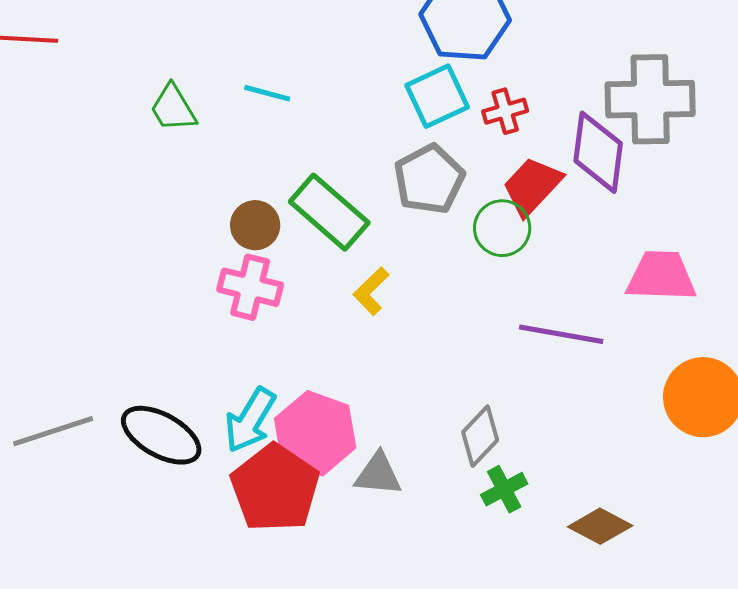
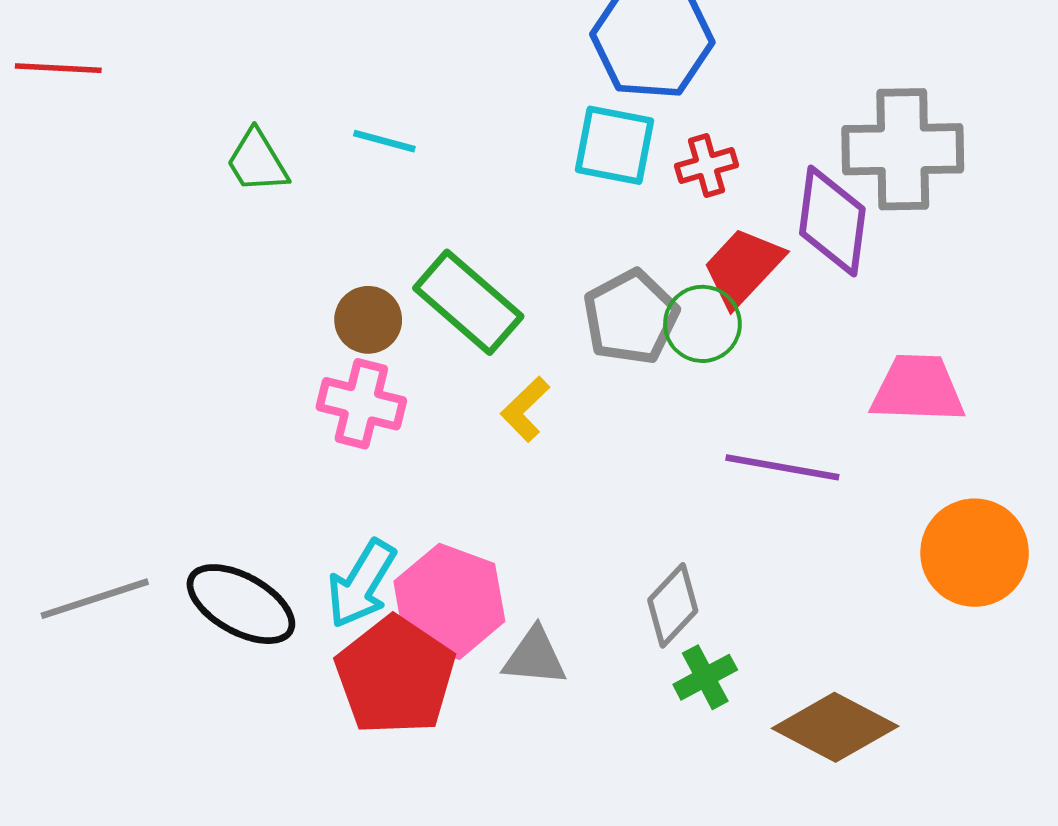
cyan square: (437, 96) -> (614, 145), turned 36
gray pentagon: (429, 179) -> (631, 317), moved
brown diamond: (600, 526) -> (835, 727), size x1.4

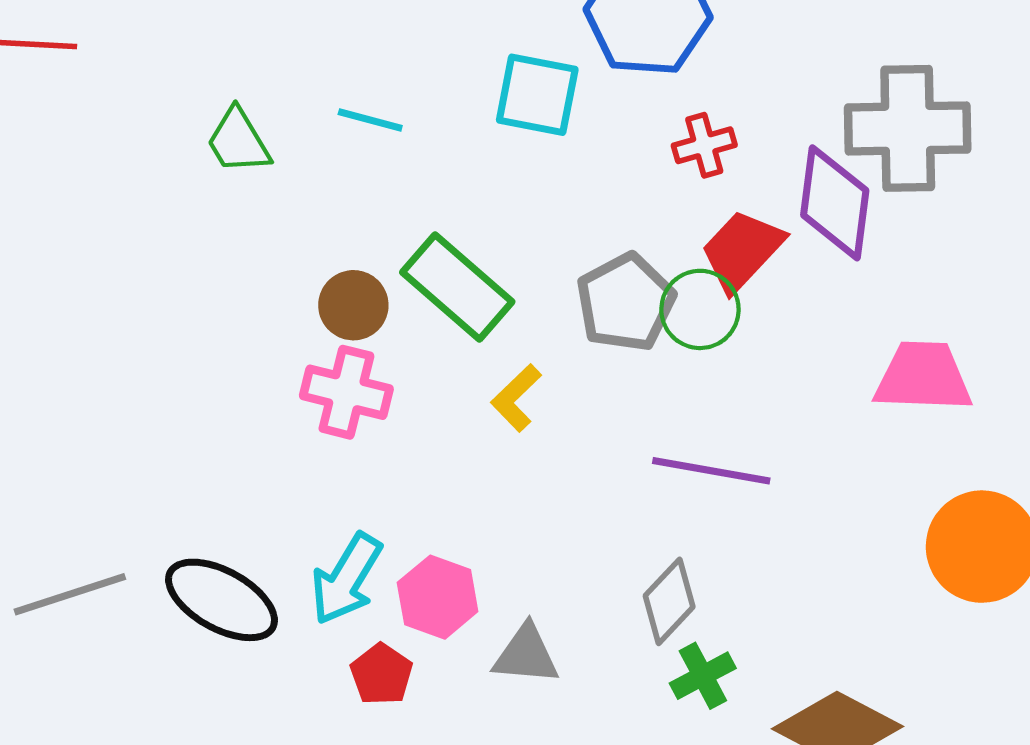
cyan square: (614, 145) -> (537, 95), moved
purple line: (782, 467) -> (711, 471), moved
pink hexagon: (449, 601) -> (438, 597), size x0.7
red pentagon: (395, 676) -> (381, 674), size x0.5

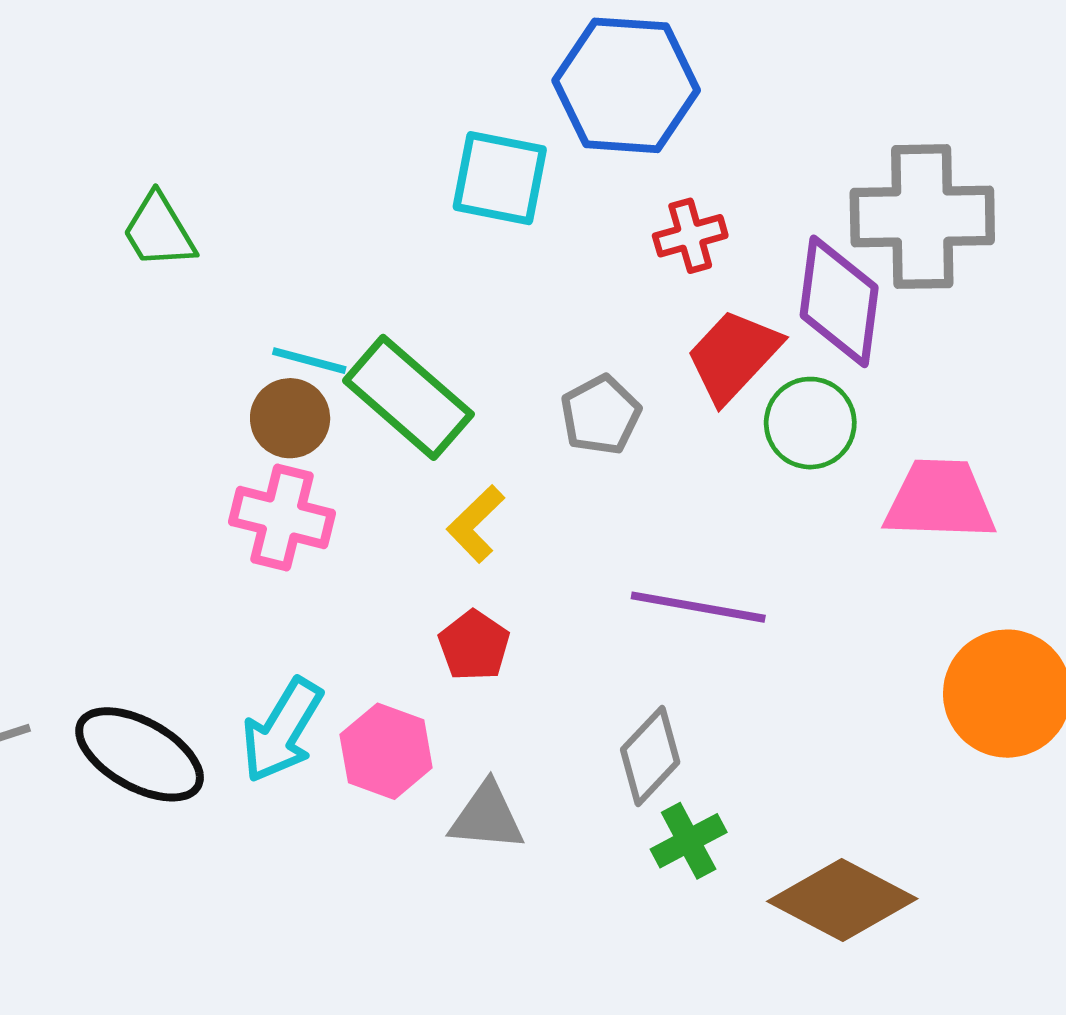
cyan line: (370, 120) -> (309, 361), moved
gray pentagon: (626, 302) -> (601, 415), size x0.7
green circle: (700, 309) -> (810, 423), moved
red pentagon: (381, 674) -> (474, 646), moved

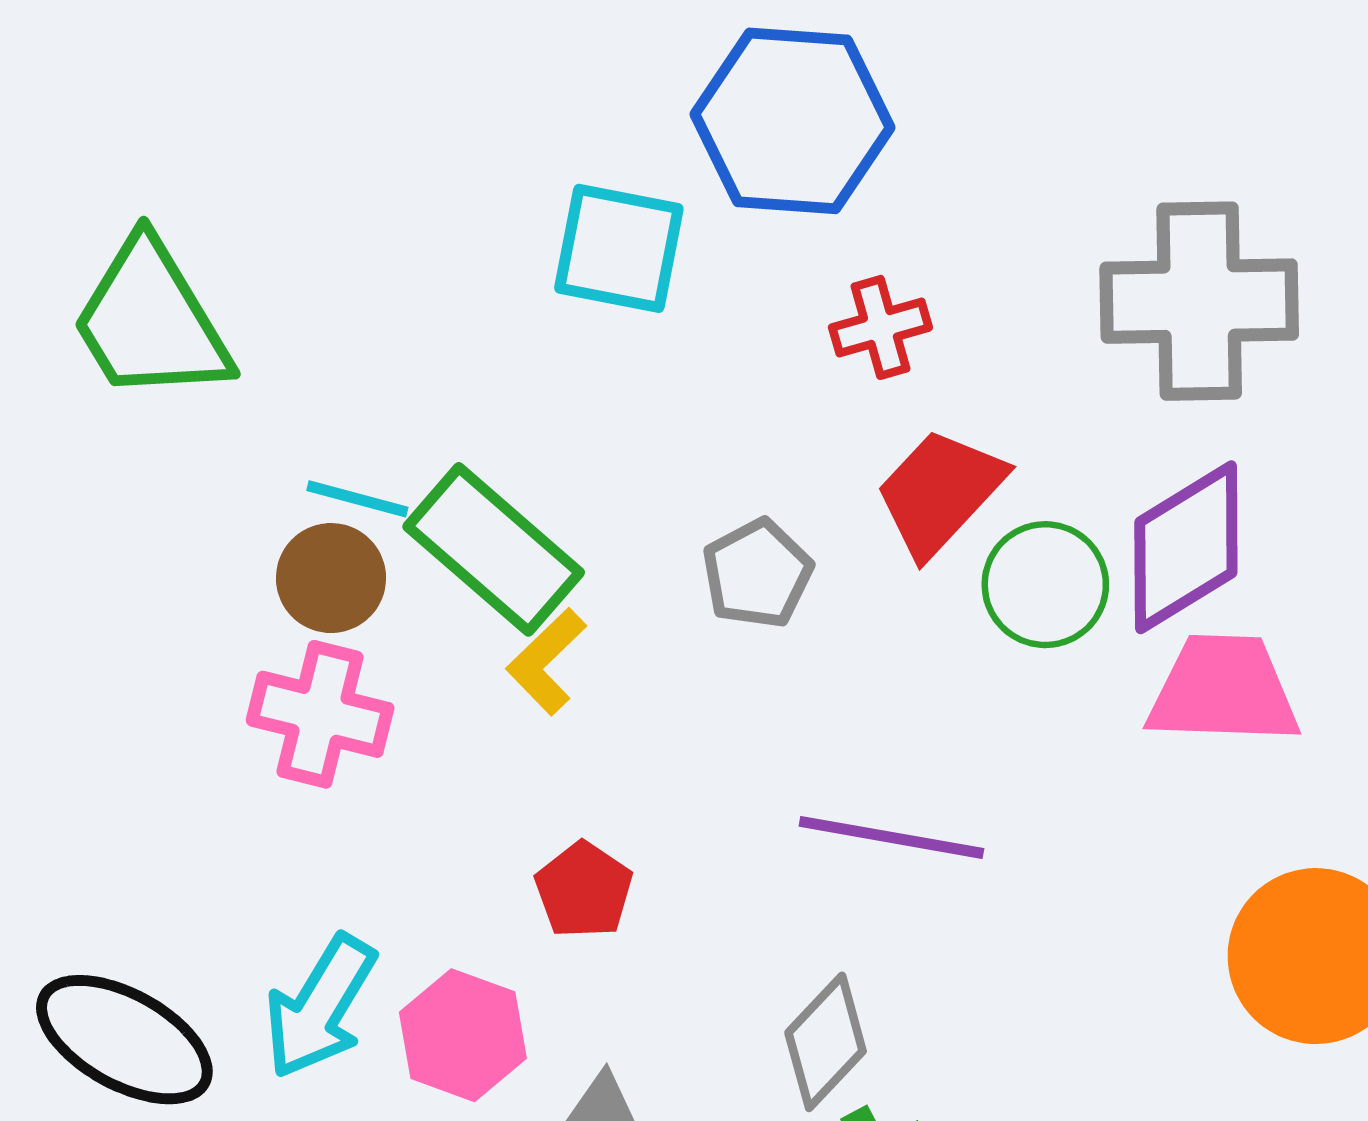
green trapezoid: (159, 231) -> (151, 321), size x1.6
purple diamond: (839, 301) -> (1186, 547), moved, turned 51
yellow L-shape: (476, 524) -> (546, 662), moved

